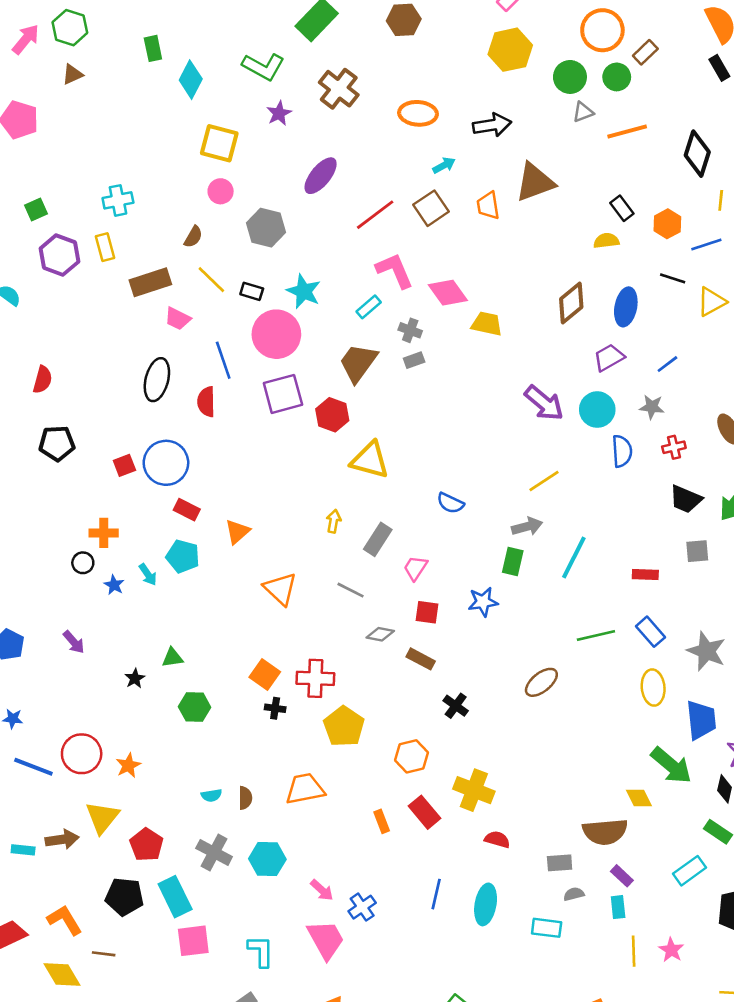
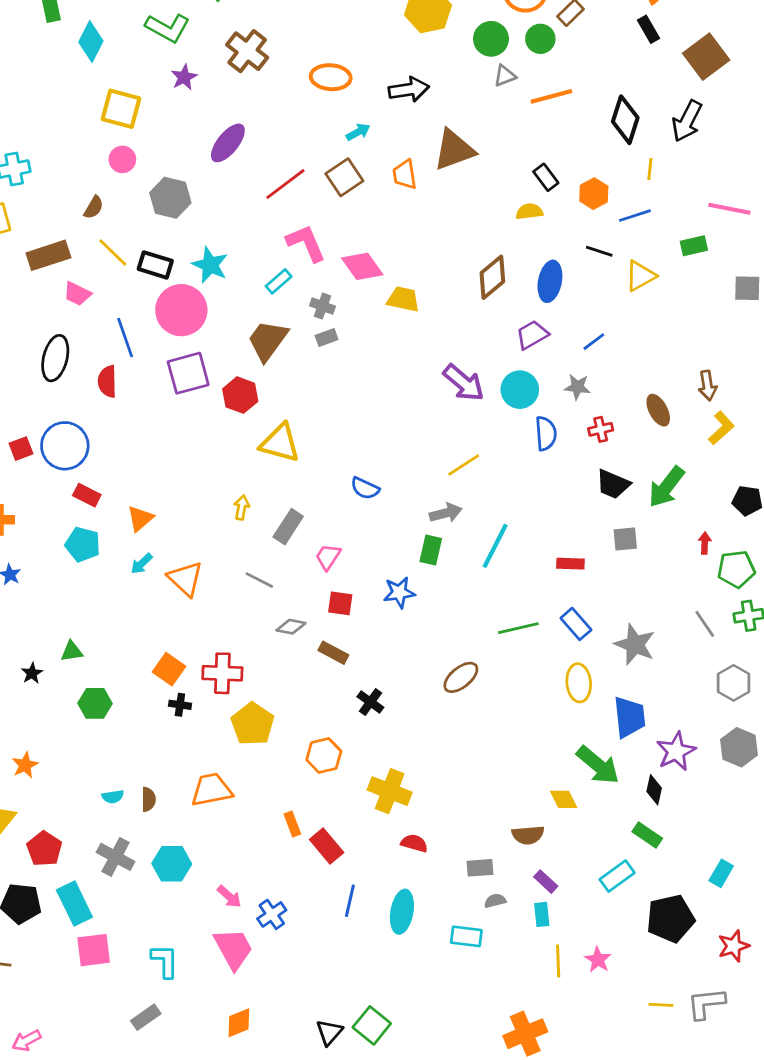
black rectangle: (252, 291) -> (155, 265), size x1.4
cyan arrow: (148, 574) -> (142, 564), moved, turned 80
red rectangle: (424, 812) -> (327, 846), moved
brown semicircle: (605, 832) -> (528, 835), size x0.7

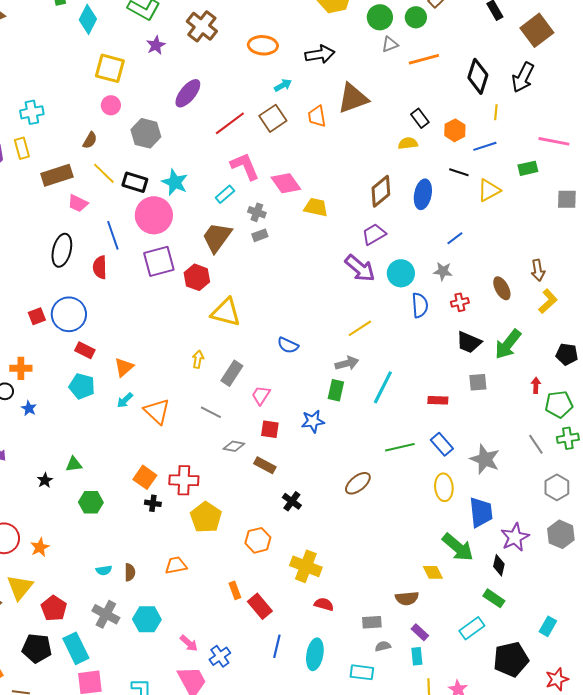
purple trapezoid: (532, 335) -> (374, 234), moved
orange trapezoid: (211, 790) -> (176, 565), size x0.7

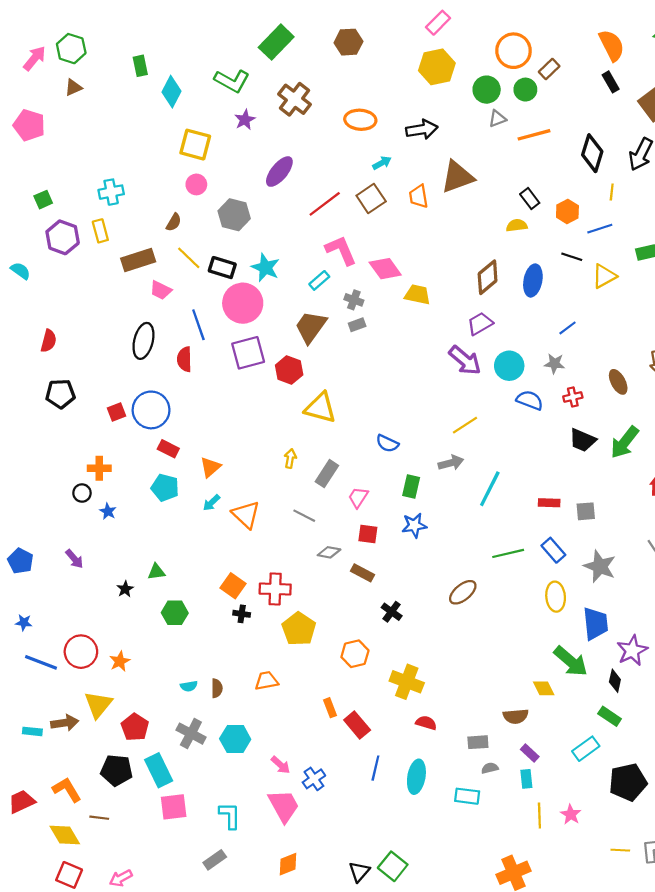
blue semicircle: (420, 305) -> (530, 400), turned -65
gray square: (478, 382) -> (586, 511), moved
green rectangle: (336, 390) -> (411, 487), moved

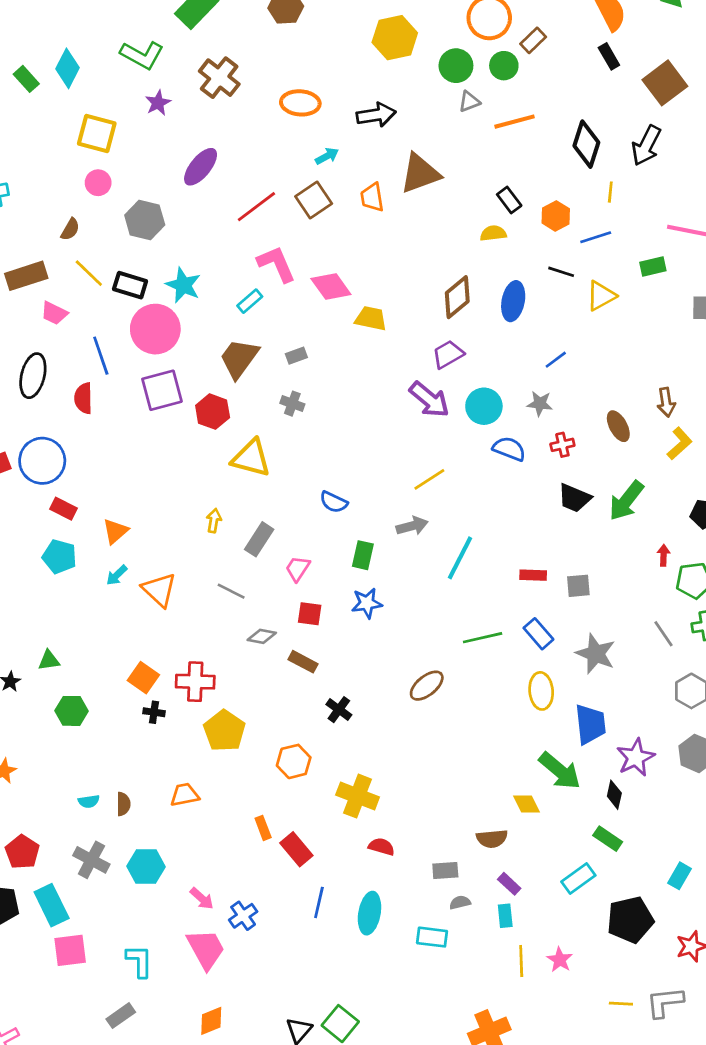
green rectangle: (140, 66) -> (26, 79), moved, turned -30
gray cross: (354, 300) -> (292, 404), moved

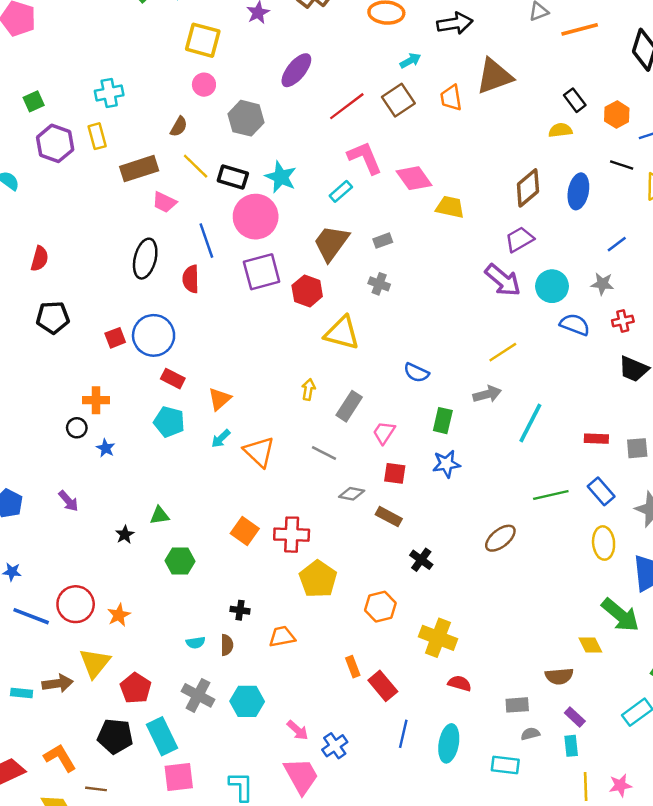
black cross: (154, 712) -> (240, 610), moved
pink star: (560, 960) -> (620, 785), turned 30

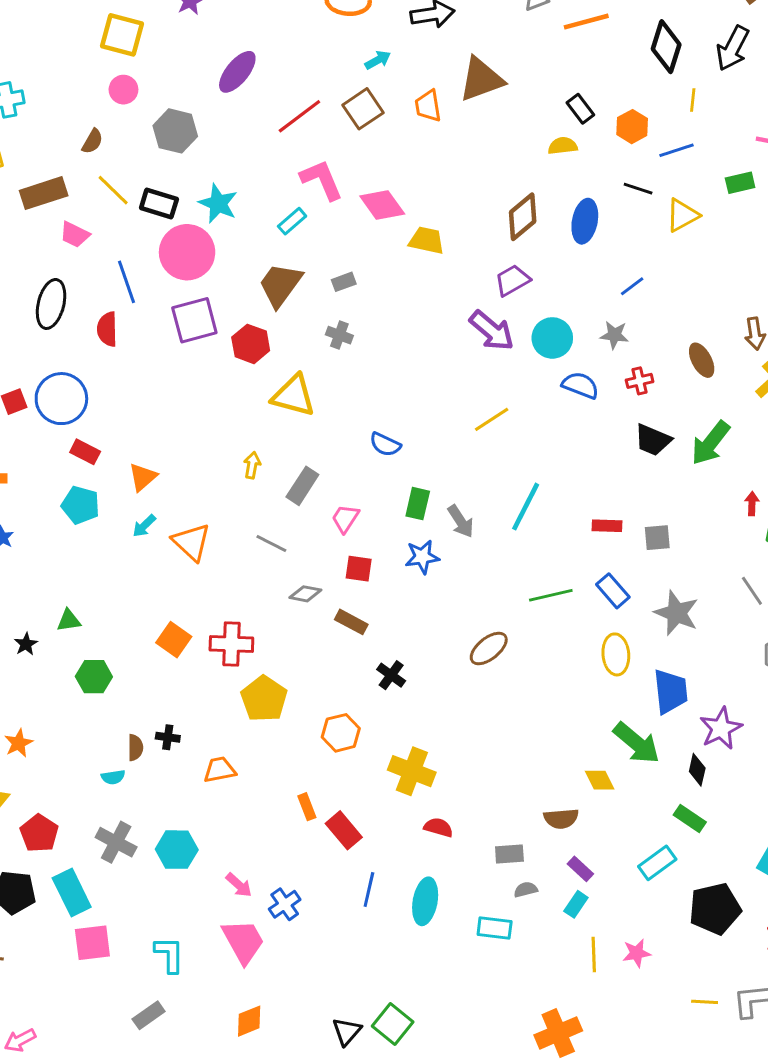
gray arrow: (487, 394) -> (461, 521), moved, turned 72
brown semicircle: (227, 645) -> (135, 748), moved
cyan rectangle: (571, 746) -> (576, 904), turned 40

